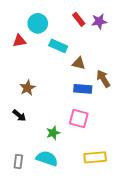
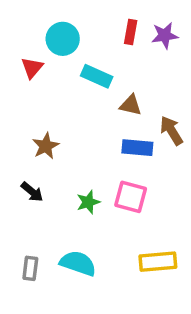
red rectangle: (79, 19) -> (131, 32), turned 48
red triangle: (19, 41) -> (32, 68), turned -40
green star: (53, 133) -> (88, 202), moved

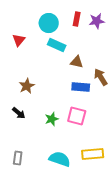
cyan circle: (63, 39) -> (49, 23), moved
cyan semicircle: (78, 263) -> (60, 159), moved

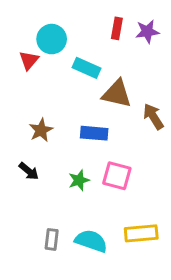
cyan circle: (49, 23) -> (52, 39), moved
brown triangle: (77, 62) -> (117, 94), size x1.5
blue rectangle: (81, 87) -> (94, 133), moved
gray rectangle: (18, 158) -> (52, 239), moved

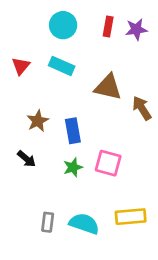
cyan circle: (52, 39) -> (63, 25), moved
red triangle: (29, 60) -> (21, 66), moved
cyan rectangle: (87, 68) -> (62, 66), moved
blue rectangle: (94, 133) -> (73, 131), moved, turned 75

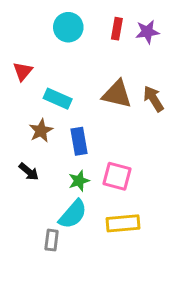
cyan rectangle: (62, 66) -> (58, 99), moved
brown arrow: (142, 108) -> (153, 99), moved
yellow rectangle: (131, 217) -> (123, 223), moved
cyan semicircle: (84, 224) -> (73, 214), moved, turned 112

